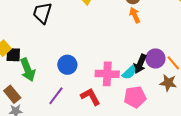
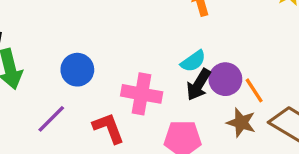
cyan semicircle: (129, 73) -> (193, 61), moved

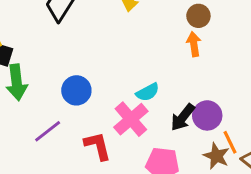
cyan semicircle: (193, 61) -> (148, 92), moved
orange line: (254, 90) -> (230, 142), moved
pink cross: (142, 94) -> (131, 119), turned 32

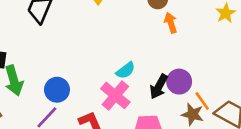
orange arrow: (194, 44) -> (171, 23), moved
blue circle: (76, 90) -> (57, 90), moved

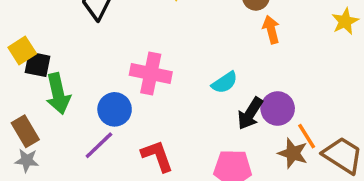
cyan semicircle: (126, 70) -> (225, 82), moved
pink cross: (115, 95) -> (151, 74), moved, turned -32

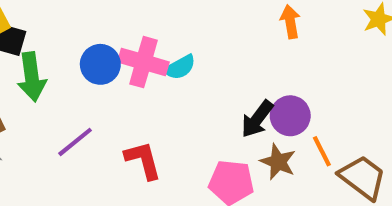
cyan semicircle: (225, 82) -> (180, 67), moved
blue circle: (115, 109) -> (100, 64), moved
brown star: (293, 153) -> (278, 162), moved

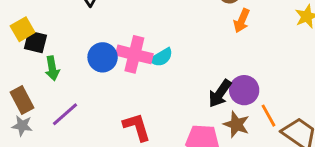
orange arrow: (290, 22) -> (242, 21), turned -145
green arrow: (32, 77) -> (52, 68), size x0.7
purple line: (75, 142) -> (65, 114), moved

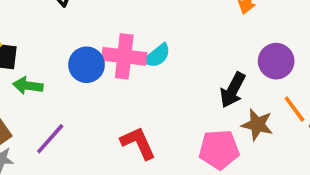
green arrow: (52, 68) -> (28, 86), turned 115
purple circle: (244, 90) -> (276, 61), moved

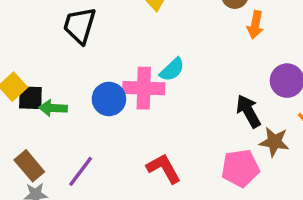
cyan semicircle: (157, 56) -> (172, 70), moved
green arrow: (28, 86) -> (53, 108), moved
black arrow: (233, 90) -> (248, 111), turned 128

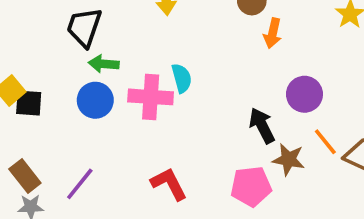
cyan semicircle: (172, 70) -> (182, 78), turned -64
blue circle: (109, 99) -> (95, 100), moved
green arrow: (53, 108) -> (104, 64), moved

